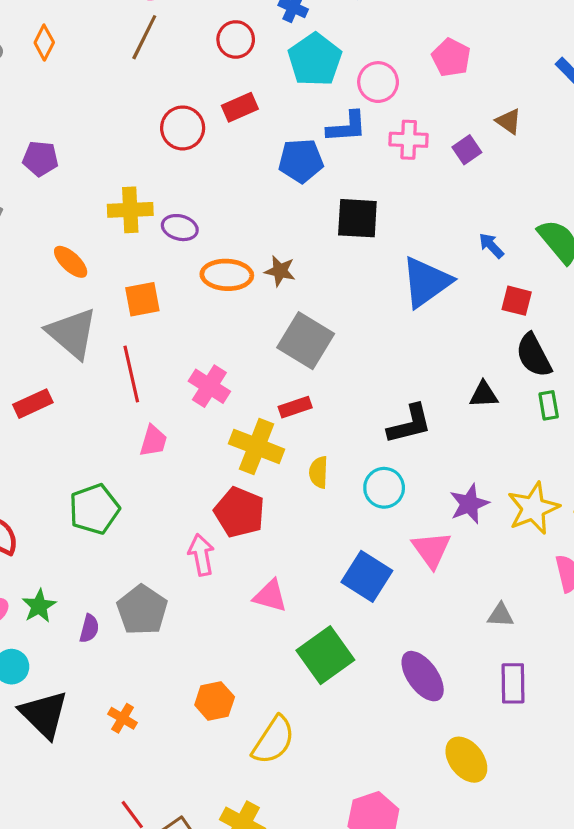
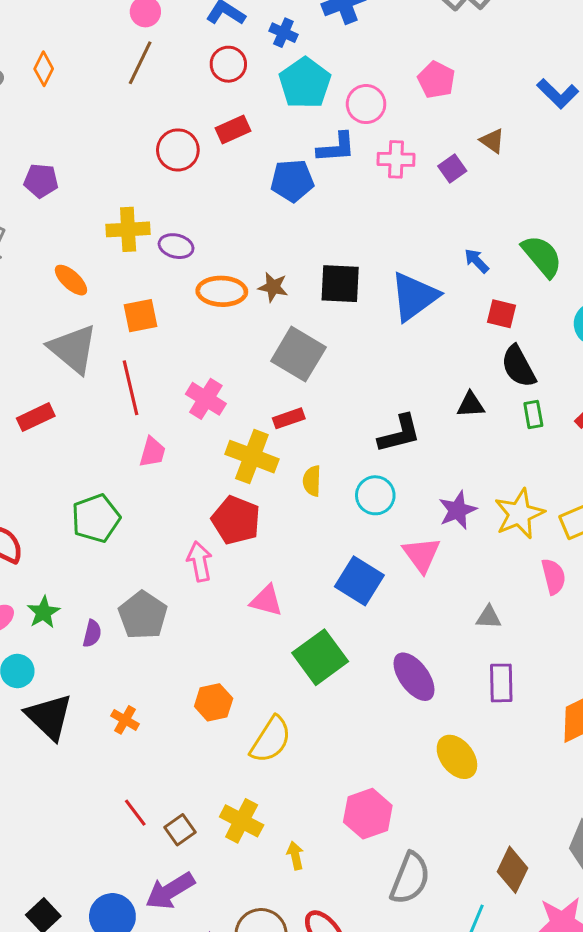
black square: (357, 218) -> (340, 284), moved

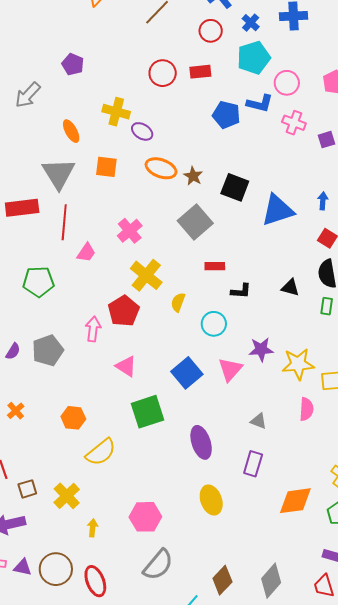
blue arrow: (477, 261) -> (323, 201), turned 30
red line: (130, 388) -> (64, 222), moved
red rectangle: (36, 417) -> (22, 208), size x1.4
red rectangle: (289, 418) -> (215, 266), moved
black L-shape: (399, 434) -> (241, 291), size x0.7

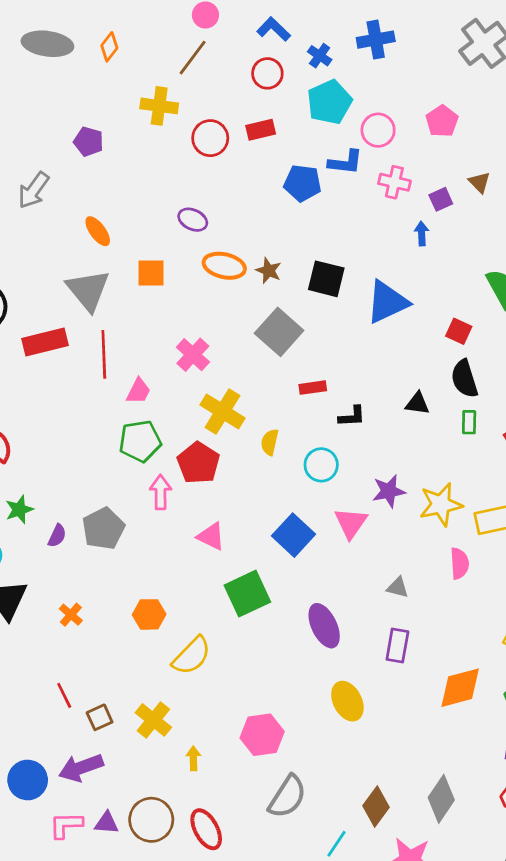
yellow cross: (116, 112) -> (159, 106), moved
blue arrow: (323, 201) -> (422, 234), moved
green pentagon: (38, 282) -> (140, 441), moved

